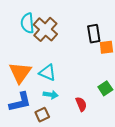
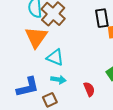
orange triangle: (20, 73) -> (36, 37), moved

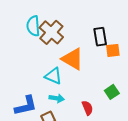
orange triangle: (36, 37) -> (73, 59), moved, turned -35

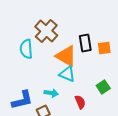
cyan semicircle: (33, 26) -> (26, 49), moved
black rectangle: (100, 37) -> (85, 43), moved
cyan triangle: (53, 76) -> (67, 74), moved

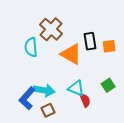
cyan triangle: (67, 74) -> (76, 88), moved
cyan arrow: (51, 93) -> (44, 90), moved, size x1.5
blue L-shape: (22, 100) -> (27, 98), turned 145

